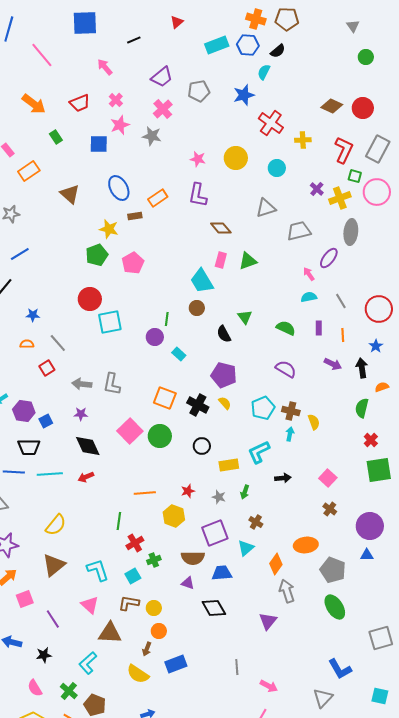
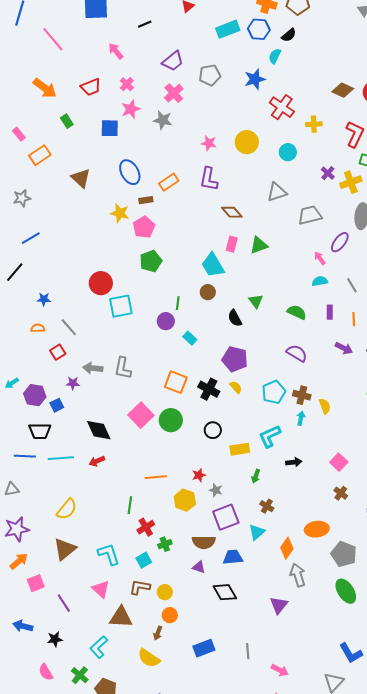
green pentagon: (97, 255) -> (151, 261), moved
pink pentagon: (133, 263) -> (144, 227), moved
purple star: (81, 414) -> (73, 383), moved
gray star: (219, 497) -> (216, 490), moved
blue rectangle: (176, 664) -> (204, 648), moved

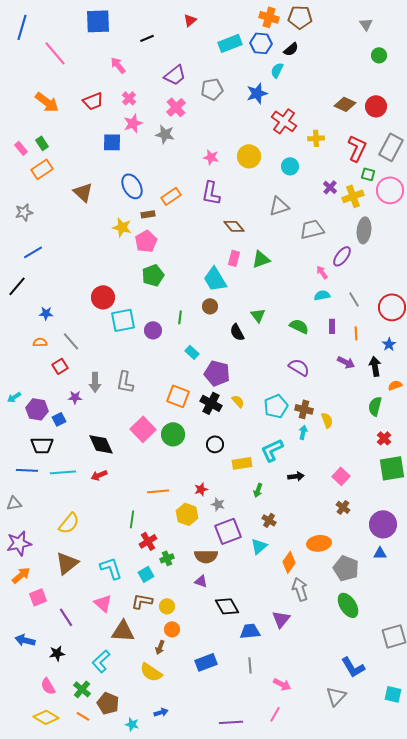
green rectangle: (67, 121) -> (42, 143), moved
purple circle: (166, 321) -> (153, 330), moved
purple pentagon: (235, 359) -> (217, 373), moved
gray arrow: (93, 368) -> (95, 382), turned -96
blue trapezoid: (233, 557) -> (250, 631), moved

